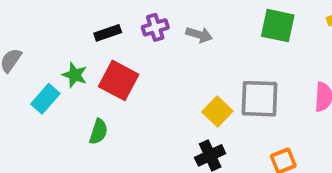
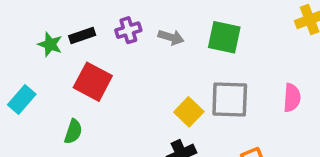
green square: (278, 26) -> (224, 37), moved
green star: (75, 75) -> (50, 44), moved

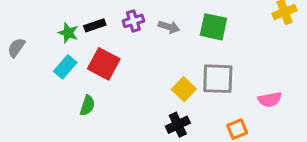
pink semicircle: (292, 98) -> (270, 99), moved, turned 75
cyan rectangle: (22, 99) -> (65, 67), moved

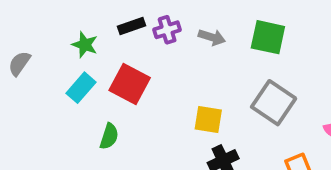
black rectangle: (95, 25) -> (132, 26), moved
gray square: (218, 79) -> (274, 103), turned 32
yellow square: (184, 89) -> (208, 119), moved, turned -35

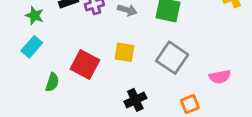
red square: (130, 84) -> (85, 65), moved
yellow square: (208, 119) -> (124, 52), moved

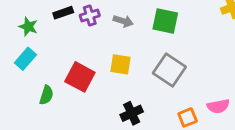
pink semicircle: (220, 77) -> (218, 106), moved

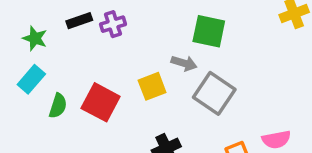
gray arrow: (123, 21) -> (184, 63), moved
yellow square: (120, 64) -> (152, 86), turned -30
green semicircle: (46, 95) -> (58, 106), moved

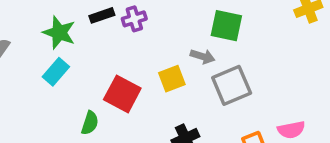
green star: (35, 38) -> (59, 33), size x1.4
gray square: (214, 93) -> (232, 85), turned 33
green semicircle: (58, 106) -> (90, 123), moved

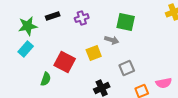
purple cross: (134, 19) -> (82, 18), moved
green star: (59, 33) -> (28, 26), turned -30
gray square: (232, 85) -> (127, 68), moved, size x0.7

